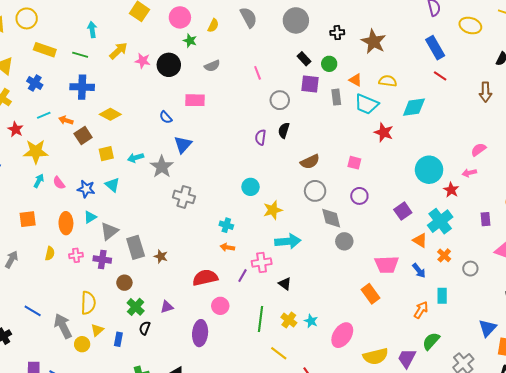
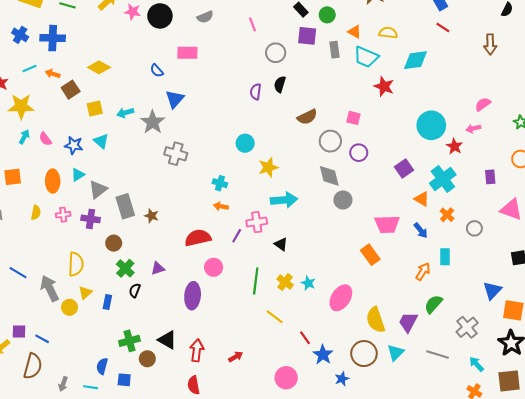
blue cross: (82, 87) -> (53, 38), moved
gray circle: (315, 191) -> (330, 141), moved
yellow semicircle: (376, 356) -> (376, 320), turned 85

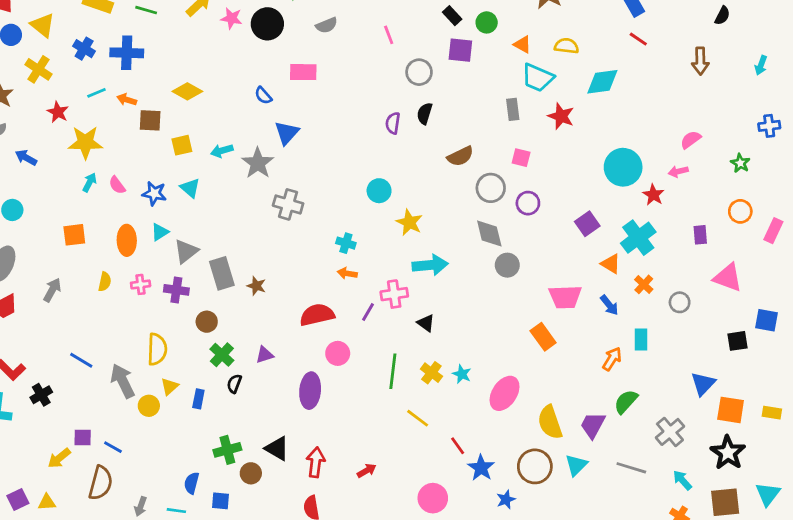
gray rectangle: (335, 50) -> (513, 109), moved
brown square: (71, 90) -> (150, 120), turned 36
yellow star: (268, 167) -> (409, 222), turned -30

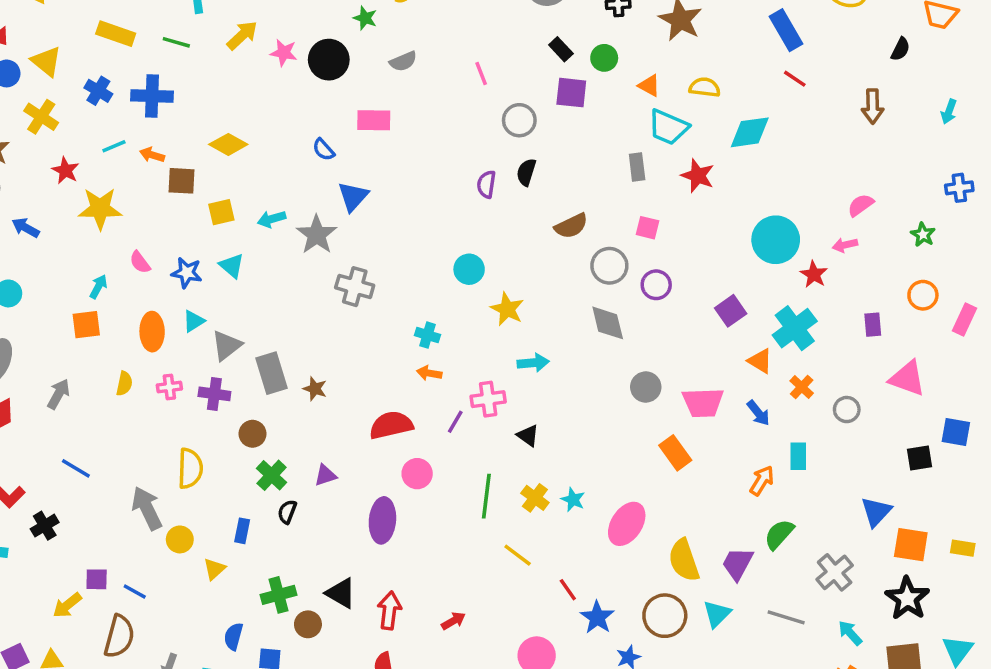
cyan arrow: (90, 182) -> (98, 287), moved
cyan arrow: (430, 265) -> (533, 363), size x0.7
gray circle: (507, 265) -> (646, 387), moved
blue line: (81, 360) -> (76, 468), moved
yellow triangle: (169, 386) -> (214, 569), moved

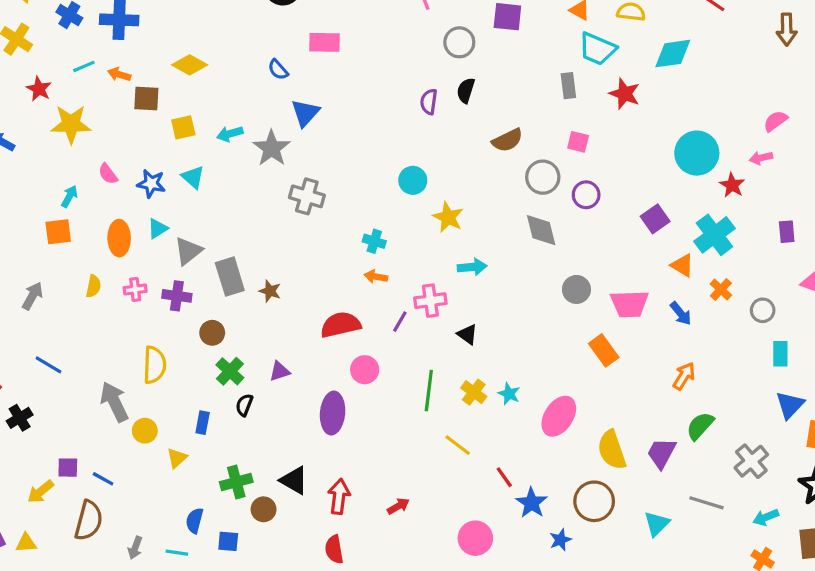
cyan rectangle: (798, 456) -> (780, 354), moved
cyan triangle: (717, 614) -> (657, 524), moved
cyan arrow: (850, 633) -> (766, 517), turned -70

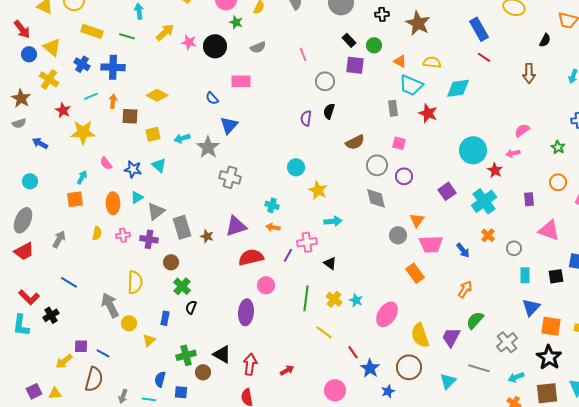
orange arrow: (119, 74) -> (113, 101), turned 80
orange triangle: (682, 265) -> (417, 220), moved, turned 35
purple triangle: (280, 371) -> (236, 226), moved, size x1.6

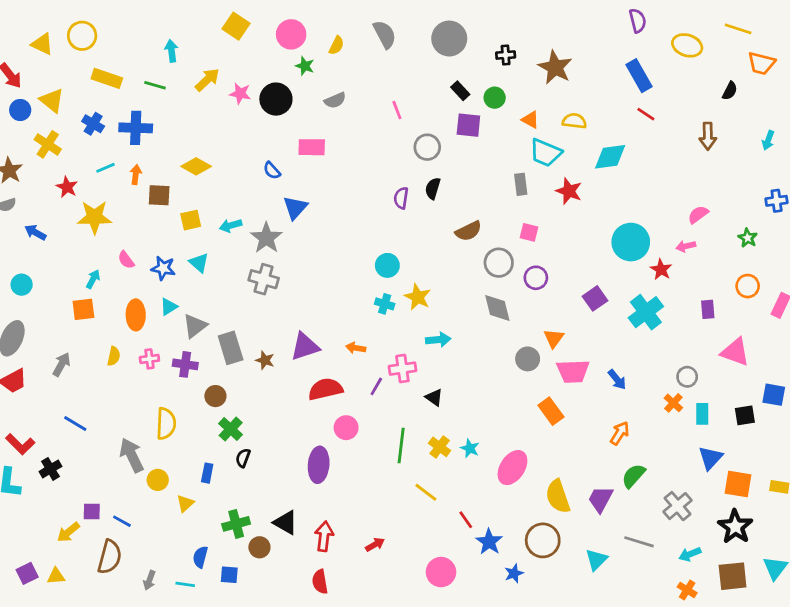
gray cross: (230, 177) -> (264, 279), moved
cyan cross: (272, 205) -> (385, 304), moved
orange cross: (488, 235) -> (673, 403), moved

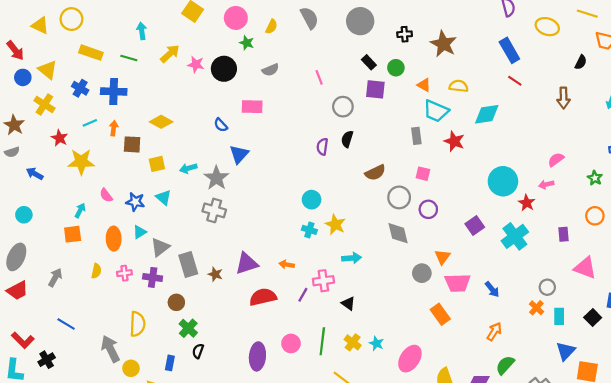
black square: (745, 415) -> (593, 317), turned -35
pink circle: (346, 428) -> (291, 343), moved

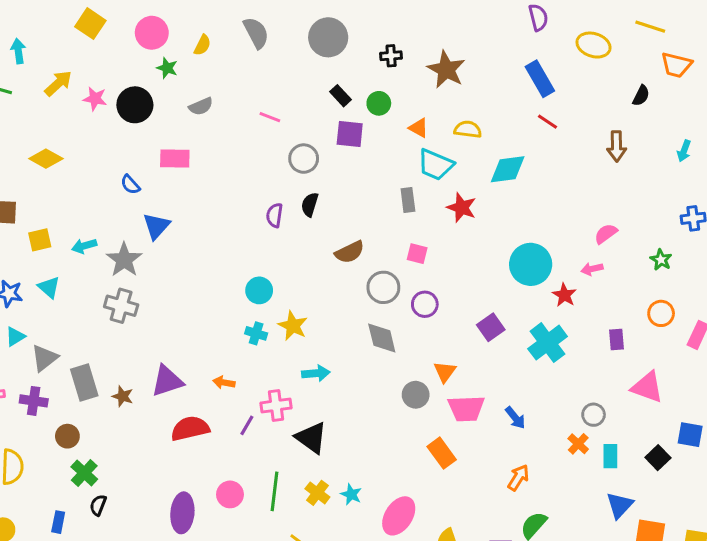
pink line: (319, 77) -> (270, 117), turned -48
yellow diamond: (161, 122) -> (46, 159), moved
black triangle: (348, 303) -> (311, 438), size x1.6

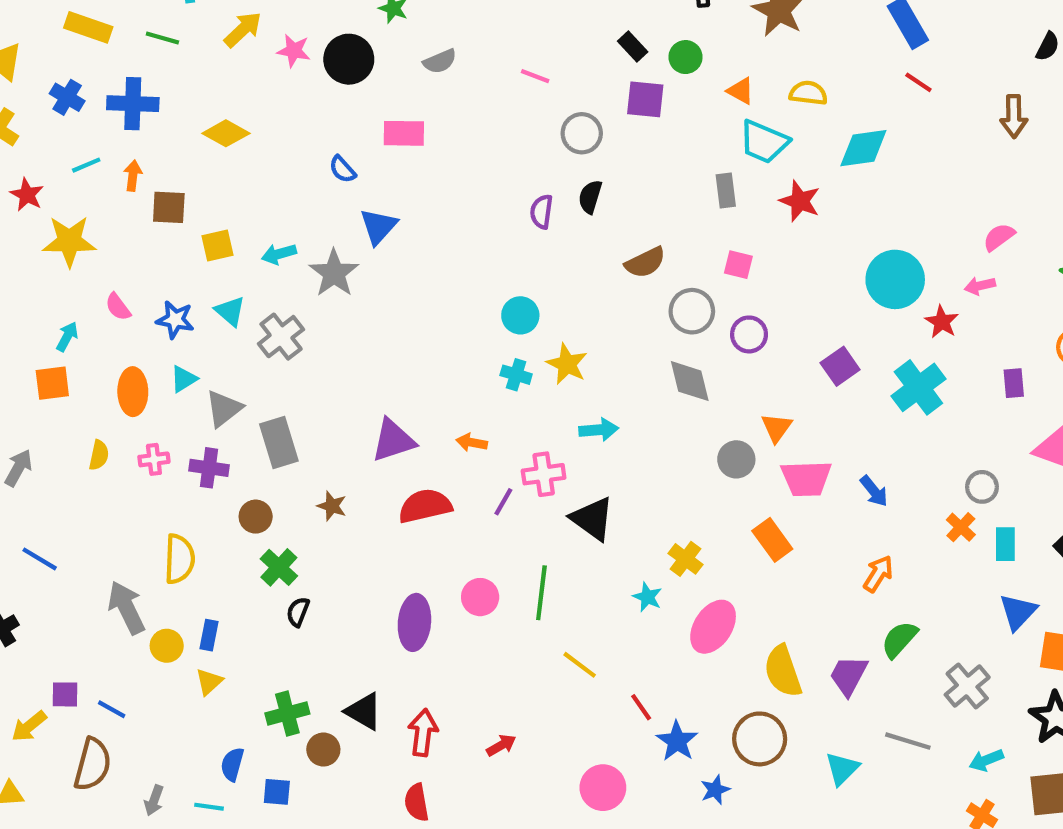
gray cross: (121, 306) -> (281, 337), moved, turned 36
brown star: (123, 396) -> (332, 506), moved
yellow cross: (317, 493) -> (685, 559), moved
blue rectangle: (58, 522) -> (209, 635), moved

